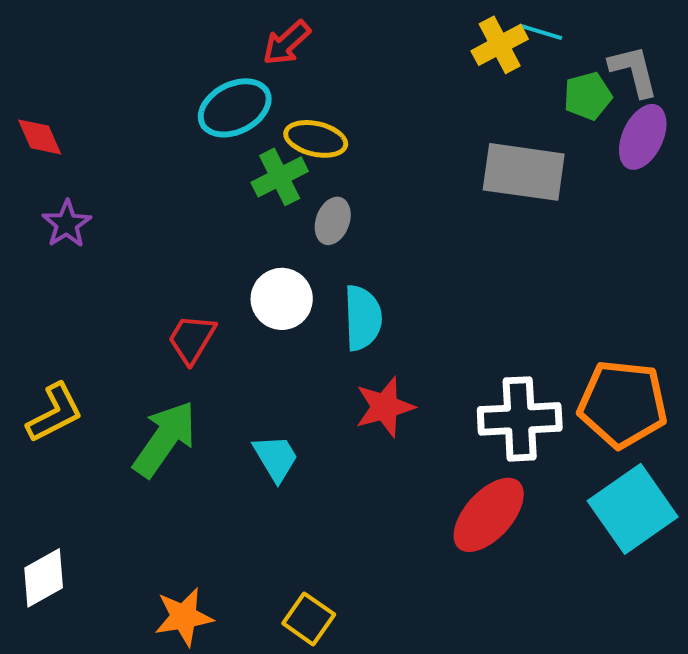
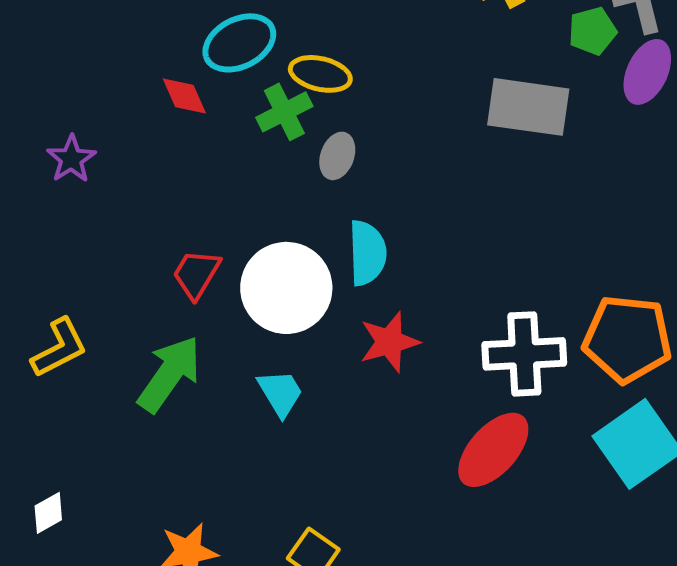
red diamond: (40, 137) -> (184, 96), moved
white circle: (282, 299) -> (286, 288), moved, size x1.5
white diamond: (44, 578) -> (48, 513), size x0.7

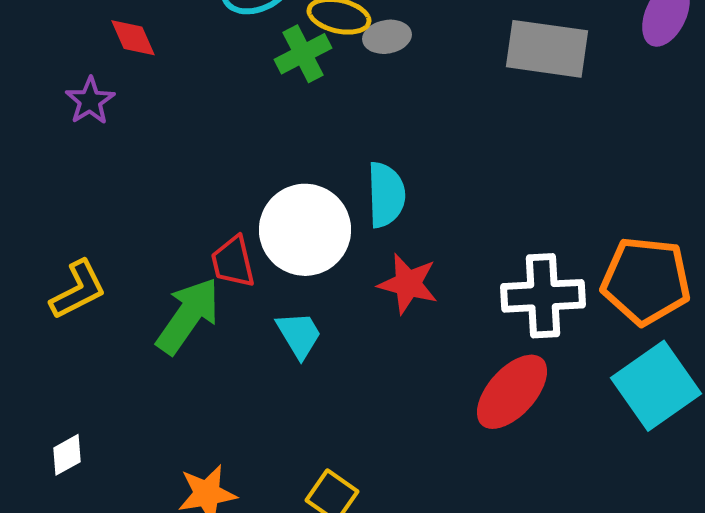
red diamond: (184, 96) -> (133, 38), moved
gray ellipse: (337, 156) -> (387, 37), moved, turned 60
red trapezoid: (196, 274) -> (233, 262), moved, turned -44
red star: (389, 342) -> (408, 284), turned 30

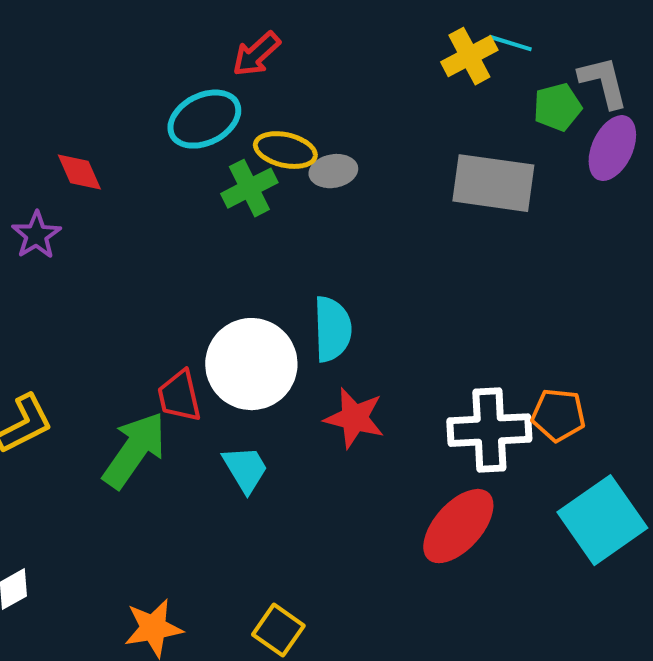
orange pentagon: (646, 281) -> (558, 415), moved, size x0.6

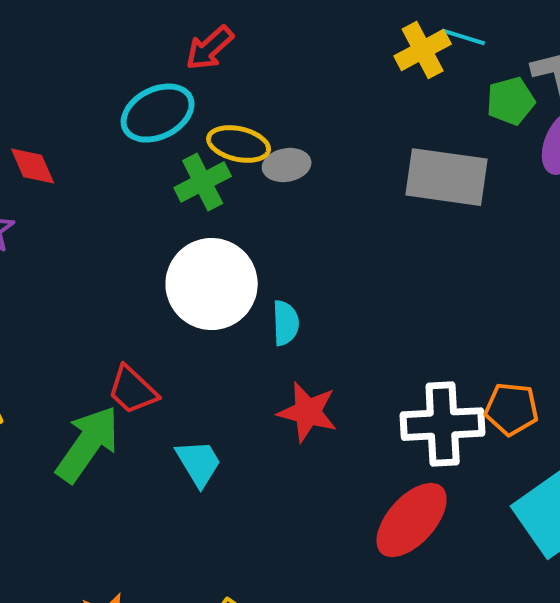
cyan semicircle: (332, 329) -> (286, 323), size x0.7
white circle: (251, 364) -> (212, 284), moved
red trapezoid: (179, 396) -> (133, 390), turned -34

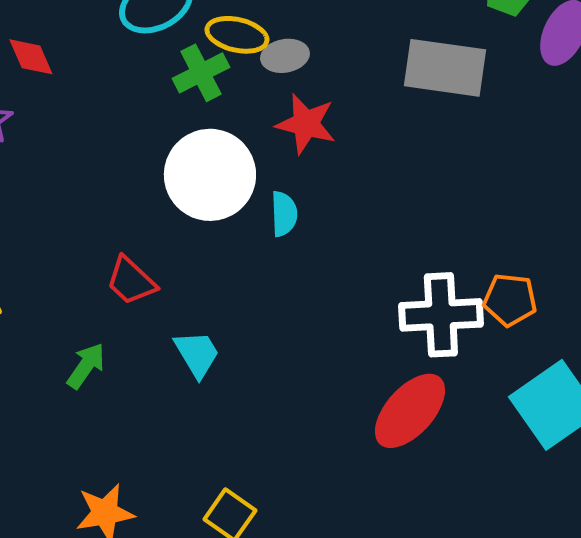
red star: (308, 412) -> (306, 124), moved
green arrow: (88, 444) -> (86, 366), moved, size x0.6

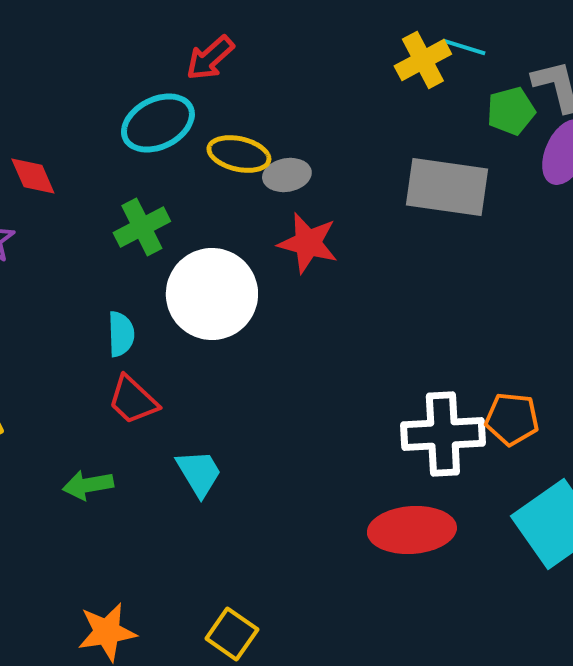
green cross: (201, 73) -> (142, 227), moved
cyan semicircle: (284, 214) -> (121, 334), moved
green arrow: (86, 366) -> (88, 485), turned -135
red ellipse: (410, 411) -> (412, 530), turned 44

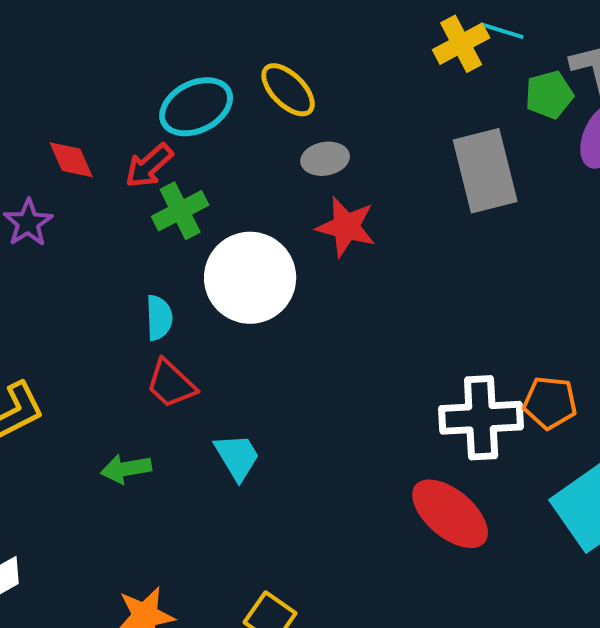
red arrow: (210, 58) -> (149, 166), moved
yellow ellipse: (239, 154) -> (288, 90), moved, turned 32
gray rectangle: (447, 187) -> (485, 171), turned 68
red ellipse: (412, 530) -> (450, 514), turned 44

